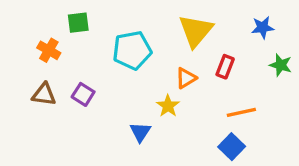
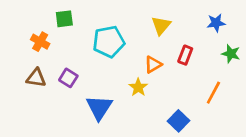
yellow triangle: (196, 31) -> (161, 26), size x0.7
orange line: (241, 112) -> (213, 93), moved, turned -50
blue triangle: (140, 132) -> (99, 107), moved, size x1.5
blue square: (232, 147) -> (178, 121), moved

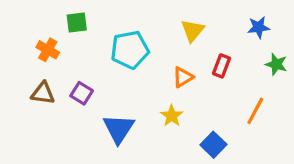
yellow star: (138, 87) -> (172, 116), moved

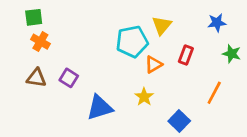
green square: (77, 22) -> (34, 17), moved
cyan pentagon: (130, 50) -> (132, 42), moved
blue triangle: (119, 129) -> (100, 108), turned 40

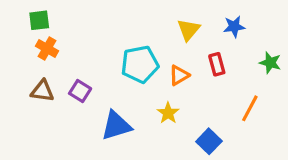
blue star: (217, 23) -> (234, 27), moved
cyan pentagon: (132, 42) -> (140, 64), moved
red rectangle: (186, 55) -> (217, 64), turned -36

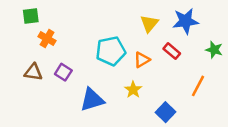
blue star: (234, 27) -> (185, 21), size x1.5
orange cross: (47, 49) -> (47, 39), moved
red rectangle: (217, 64) -> (172, 51), turned -35

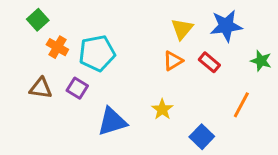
green square: (31, 16) -> (38, 20), turned -35
cyan pentagon: (111, 51) -> (97, 53), moved
orange triangle: (142, 60) -> (173, 61), moved

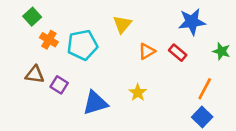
yellow triangle: (182, 29) -> (122, 24), moved
purple square: (77, 88) -> (59, 85), moved
blue square: (202, 137) -> (202, 117), moved

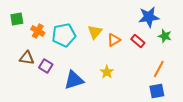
green square: (32, 17) -> (17, 19), moved, turned 32
yellow triangle: (122, 24) -> (95, 32), moved
green star: (221, 51) -> (165, 36), moved
blue square: (202, 117) -> (157, 91), turned 35

